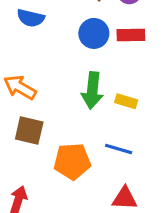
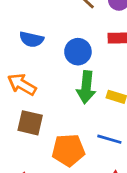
blue semicircle: (31, 18) -> (31, 39), moved
blue circle: (94, 33) -> (78, 52), moved

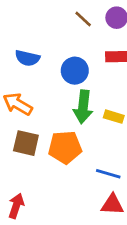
blue line: (109, 139) -> (108, 174), moved
orange pentagon: (68, 150) -> (65, 147), moved

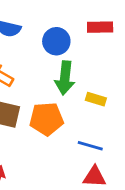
yellow rectangle: (114, 117) -> (96, 99), moved

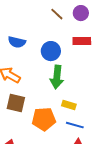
yellow rectangle: (96, 99) -> (69, 105), moved
orange pentagon: (46, 119) -> (44, 119), moved

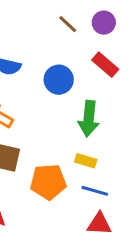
red rectangle: (82, 41) -> (105, 65), turned 42
green arrow: (57, 77) -> (89, 119), moved

